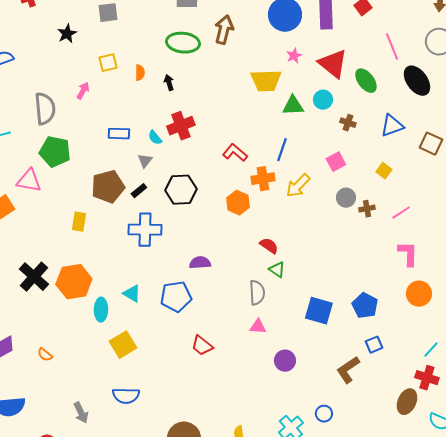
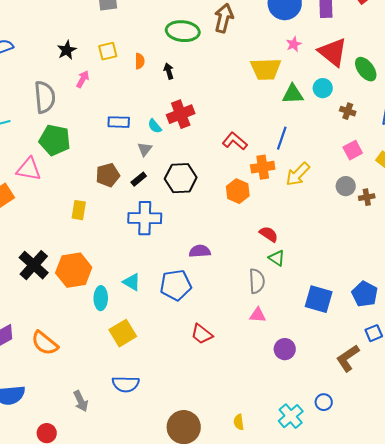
black star: (67, 34) -> (67, 50), moved
pink square: (336, 162) -> (353, 150), moved
brown pentagon: (108, 187) -> (108, 175), size x0.7
orange semicircle: (45, 355) -> (45, 343), size x1.8

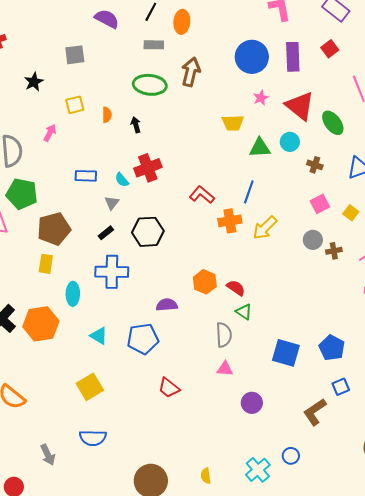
black star: (67, 50) -> (34, 82), moved
yellow trapezoid: (266, 69) -> (233, 123), size x0.7
brown pentagon: (108, 175) -> (54, 229), moved, size x1.4
orange hexagon: (238, 191) -> (205, 282), moved
cyan ellipse: (101, 298) -> (73, 294), moved

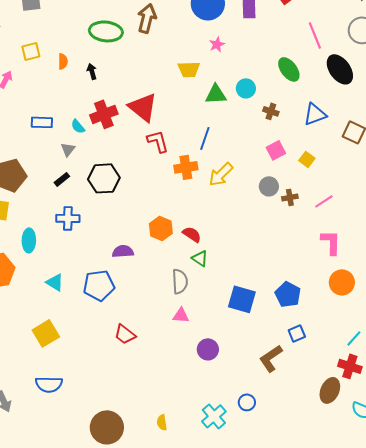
red triangle: (300, 106) -> (143, 107), moved
red L-shape: (202, 195) -> (158, 141), turned 35
blue cross: (112, 272) -> (68, 218), size x0.7

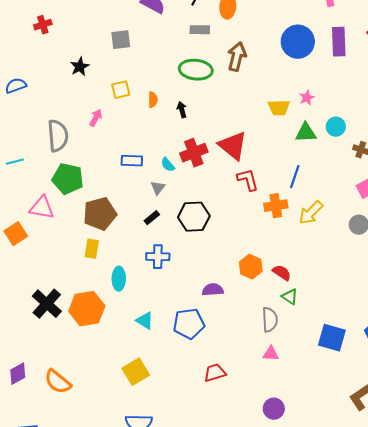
pink star: (217, 44) -> (307, 98), moved
red trapezoid: (125, 334) -> (215, 373), turned 125
purple circle: (208, 349) -> (274, 409), moved

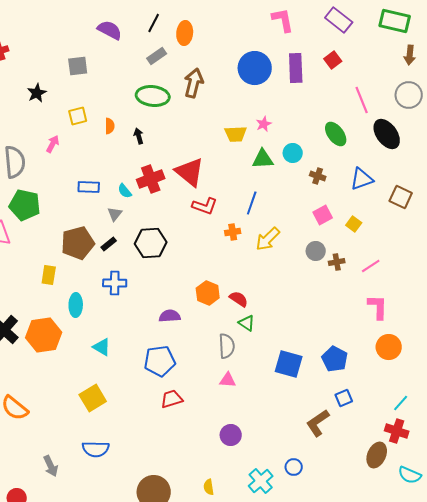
gray rectangle: (200, 30) -> (157, 56), turned -36
red L-shape: (248, 180) -> (205, 206), turned 125
orange cross: (276, 206) -> (233, 232), size x0.7
brown pentagon: (100, 214) -> (78, 243), moved
blue pentagon: (189, 324) -> (160, 361), moved

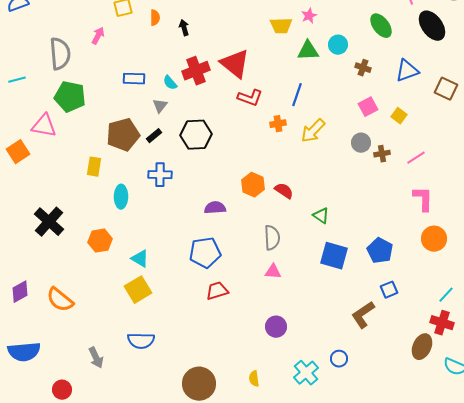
green triangle: (247, 323) -> (321, 216), moved
orange hexagon: (44, 335) -> (100, 241), moved, size x0.7
cyan triangle: (102, 347) -> (140, 259), moved

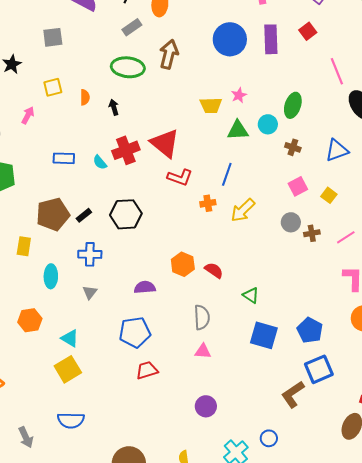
green ellipse: (381, 26) -> (293, 105), moved, turned 55
gray triangle: (160, 106) -> (90, 292), moved
blue square: (389, 290) -> (319, 369), size x1.6

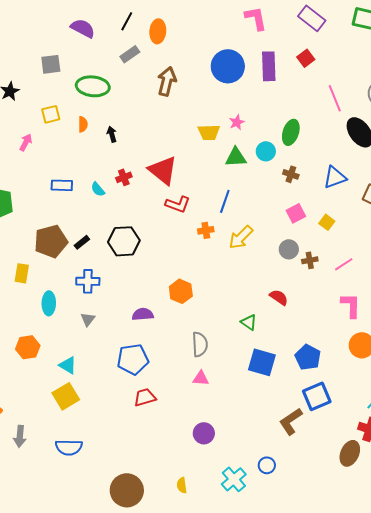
green ellipse: (128, 67) -> (93, 86), moved
red cross: (126, 150) -> (124, 177), size x0.6
red semicircle: (214, 270) -> (279, 297), moved
gray arrow: (26, 437) -> (20, 436), moved, turned 30

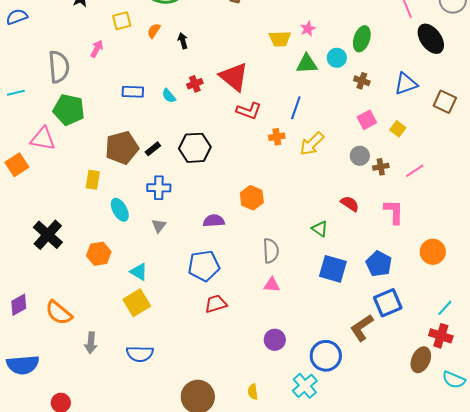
orange semicircle: (83, 124) -> (154, 31), turned -147
cyan ellipse: (49, 303) -> (120, 210), turned -30
pink L-shape: (351, 305) -> (394, 212), moved
blue circle: (267, 465) -> (326, 356), moved, size x1.8

